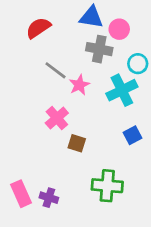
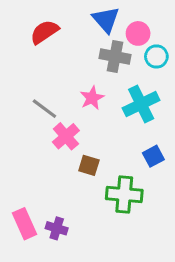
blue triangle: (91, 17) -> (106, 20), turned 40
cyan circle: (138, 64) -> (156, 56), moved
gray line: (56, 70) -> (44, 109), moved
green cross: (107, 186) -> (124, 195), moved

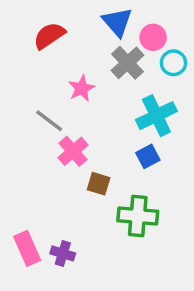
gray cross: (115, 56) -> (128, 63), turned 36
pink star: (92, 98) -> (82, 88), moved
blue square: (153, 156) -> (148, 156), moved

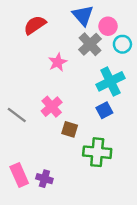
gray line: (49, 121) -> (17, 115), moved

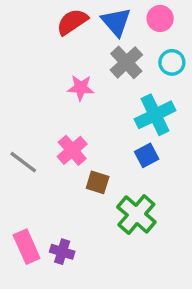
red semicircle: (35, 25) -> (72, 22), moved
pink circle: (108, 26) -> (160, 18), moved
pink star: (58, 62) -> (81, 88), turned 30
green cross: (97, 152) -> (136, 215), turned 36

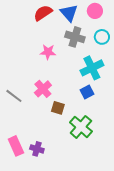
gray cross: (126, 62) -> (75, 37), turned -30

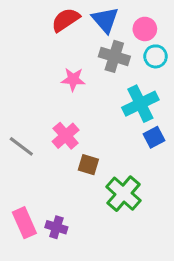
pink circle: (95, 11) -> (145, 29), moved
blue square: (87, 92) -> (154, 137), moved

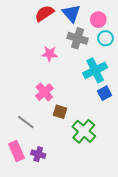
gray line: (21, 146) -> (26, 122), moved

